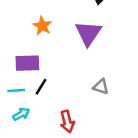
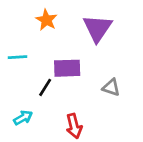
purple rectangle: (27, 63) -> (67, 68), moved
cyan line: (16, 90) -> (18, 57), moved

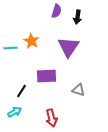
cyan line: (18, 57) -> (10, 48), moved
black line: (45, 87) -> (21, 91), moved

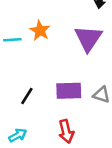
purple rectangle: (46, 76) -> (69, 91), moved
cyan arrow: (14, 112) -> (18, 135), moved

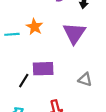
purple rectangle: (69, 91) -> (43, 69), moved

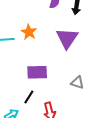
black line: (24, 81) -> (29, 97), moved

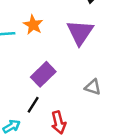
purple rectangle: (37, 72) -> (43, 74), turned -42

